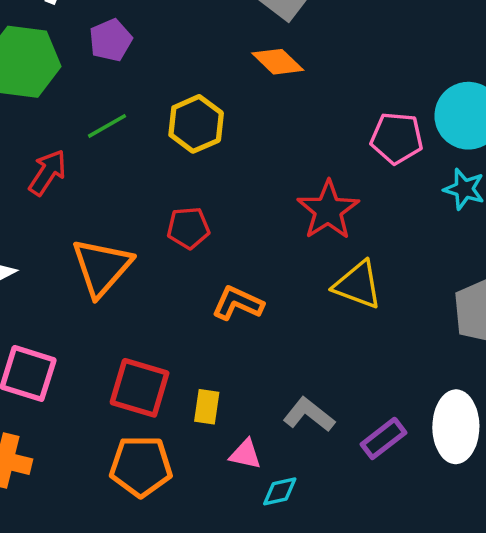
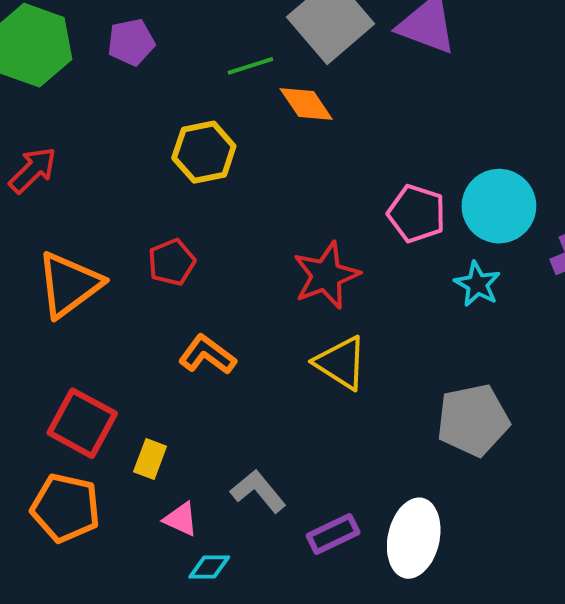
green line: (107, 126) -> (250, 66), moved
red pentagon: (188, 228) -> (172, 262), turned -30

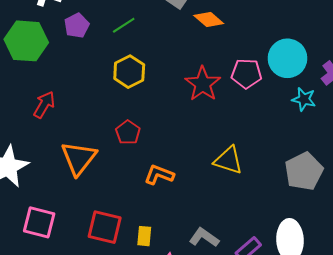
green line: (250, 66) -> (124, 25), moved
orange diamond: (306, 104) -> (209, 19), moved
red star: (326, 275) -> (203, 84), moved
cyan star: (477, 284) -> (304, 99), moved

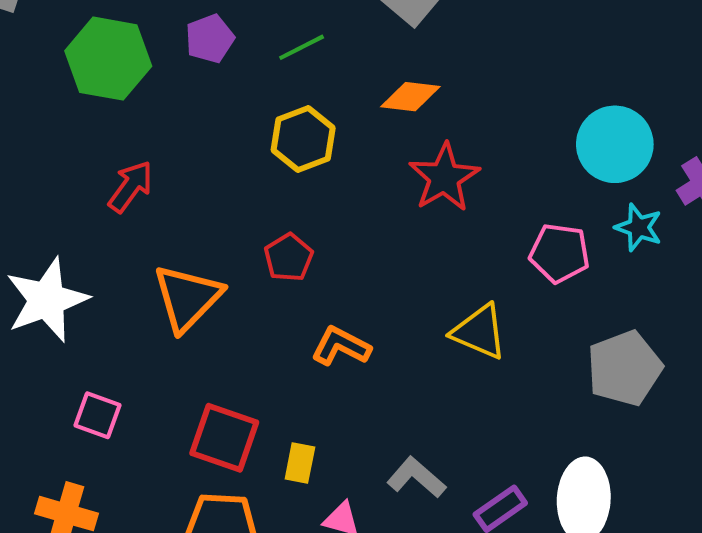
orange diamond: (209, 19) -> (410, 97), moved, turned -40
pink pentagon: (246, 74) -> (559, 253), moved
pink square: (39, 222) -> (98, 415), size x0.7

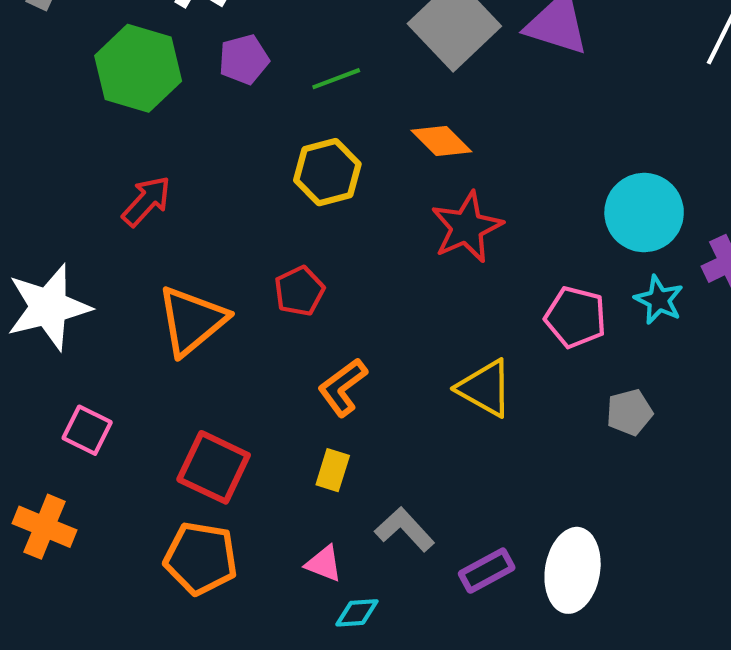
orange diamond: (410, 97) -> (441, 141), turned 32
orange L-shape: (341, 346) -> (343, 387), turned -70
gray pentagon: (624, 368) -> (629, 412), moved, size x0.6
yellow rectangle: (300, 463) -> (333, 470), moved

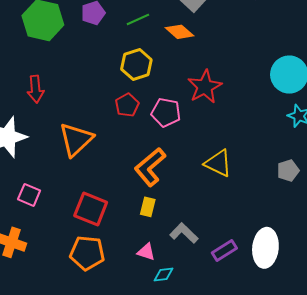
orange diamond: (441, 141) -> (180, 32), moved
red arrow: (147, 201) -> (36, 89), moved, turned 136
red pentagon: (299, 291) -> (127, 105), moved
pink pentagon: (576, 317) -> (166, 112), moved
orange L-shape: (343, 387) -> (150, 167), size x1.4

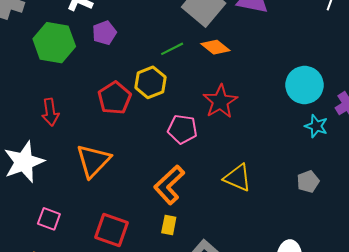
green line: (138, 19) -> (172, 49), moved
orange diamond: (180, 32) -> (215, 47), moved
red pentagon: (127, 105) -> (114, 98), moved, size x1.4

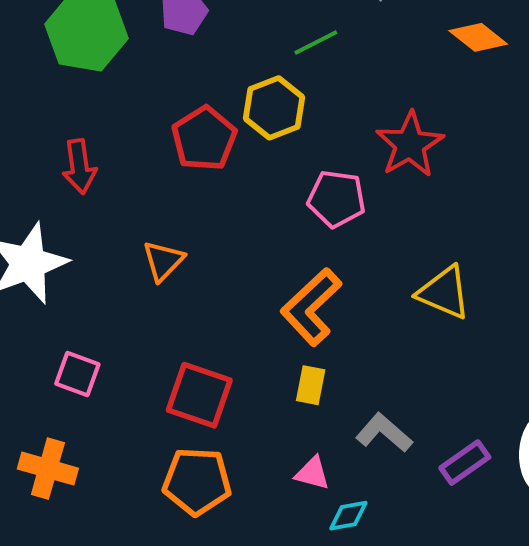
orange diamond: (215, 47) -> (478, 37), moved
orange triangle: (93, 161) -> (163, 261), size x0.6

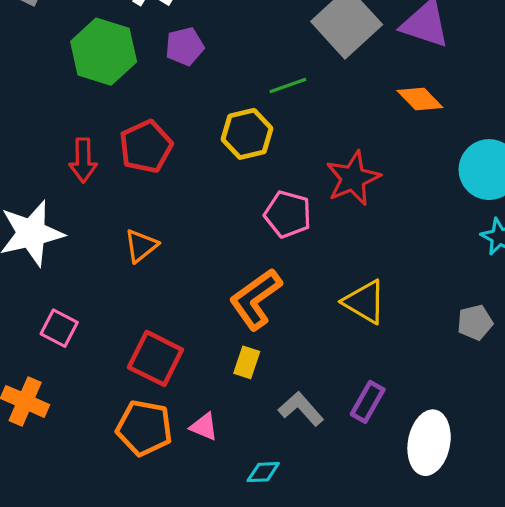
red pentagon: (204, 139) -> (146, 147), moved
purple rectangle: (465, 463) -> (368, 402), moved, turned -33
pink triangle: (312, 473) -> (204, 427), moved

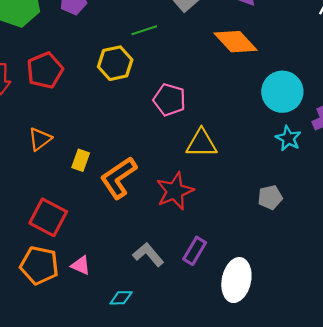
orange diamond: (420, 99) -> (236, 42), size x1.4
red star: (353, 178) -> (175, 191), moved
pink pentagon: (288, 214) -> (169, 100), moved
yellow triangle: (365, 302) -> (201, 143), moved, turned -32
yellow rectangle: (247, 362) -> (81, 160), moved

